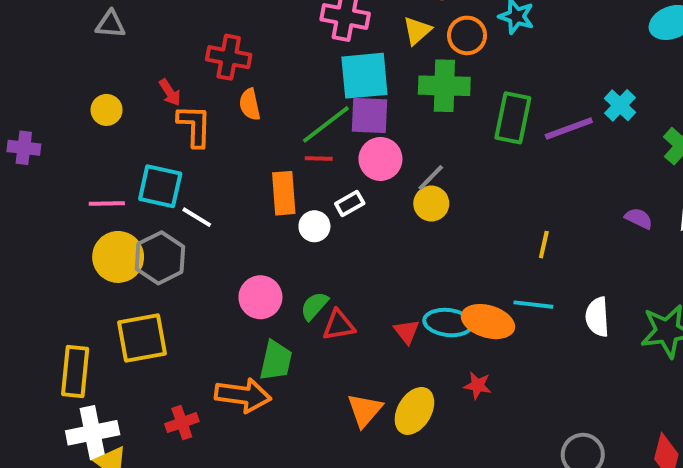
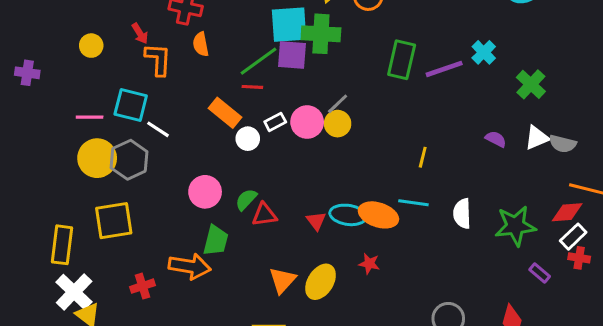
green cross: (444, 86) -> (321, 34), moved
pink circle: (380, 159) -> (307, 122), moved
orange rectangle: (284, 193) -> (225, 113), turned -48
white cross: (93, 433) -> (74, 292), turned -36

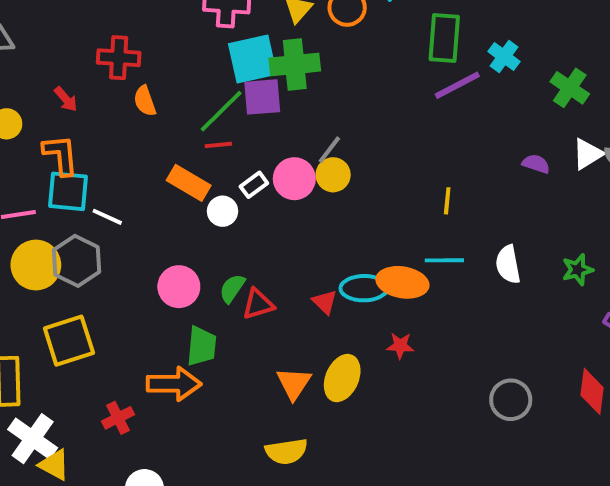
orange L-shape: (158, 59) -> (61, 155), moved
green rectangle: (402, 60) -> (444, 38), moved
green star: (515, 226) -> (578, 270), size x0.6

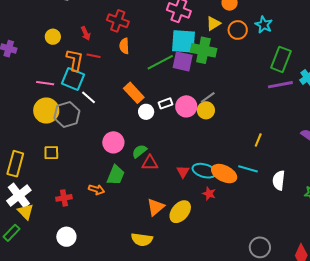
red line: (218, 145) -> (94, 56), moved
yellow square: (69, 341) -> (51, 153), size x0.6
red star: (400, 346) -> (209, 194), moved
orange arrow: (174, 384) -> (96, 189), size x0.6

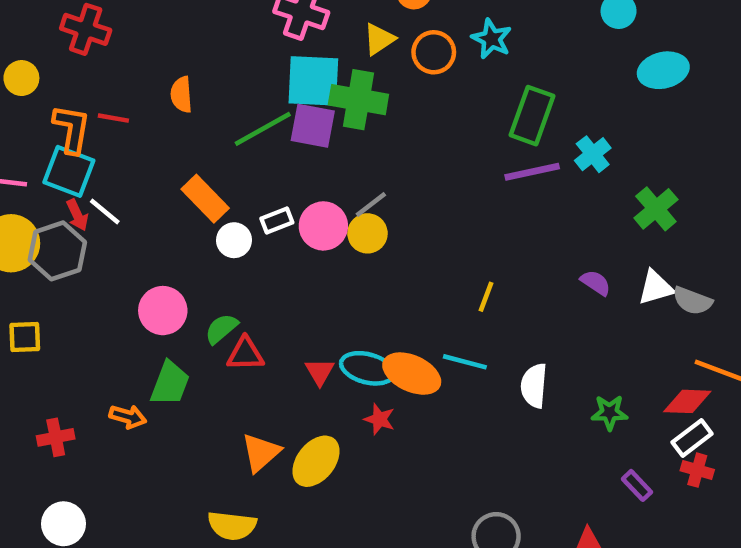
red cross: (118, 21) -> (86, 29), moved
red arrow: (86, 33) -> (77, 215), moved

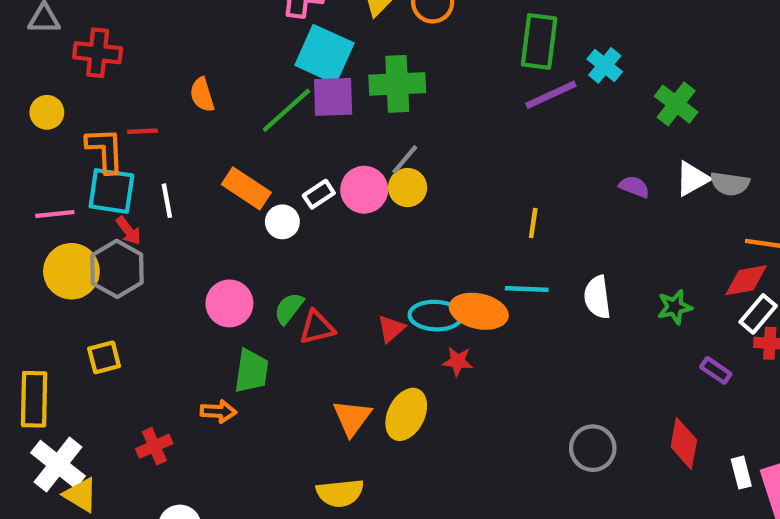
cyan square: (313, 81) -> (324, 54), turned 34
green cross: (358, 100) -> (397, 84), moved
white line: (105, 212) -> (167, 201), moved, turned 52
red triangle: (320, 372) -> (391, 329), turned 32

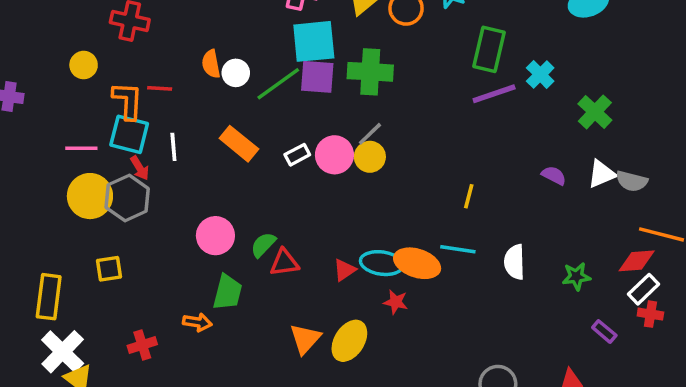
cyan square: (324, 54) -> (314, 41), turned -36
white circle: (282, 222) -> (236, 73), moved

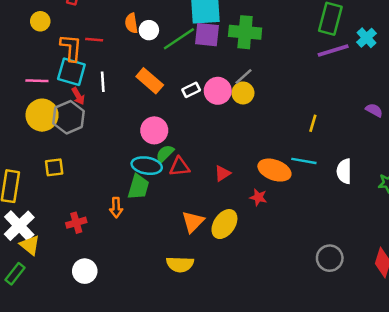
pink circle: (215, 236) -> (154, 130), moved
cyan ellipse: (382, 263) -> (147, 166), moved
orange arrow: (197, 322) -> (116, 208), turned 78

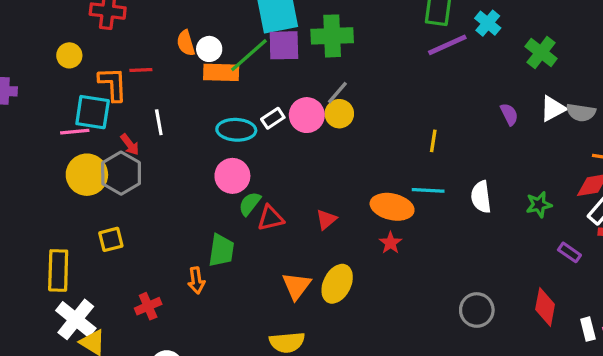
cyan square: (71, 72) -> (93, 112), moved
orange rectangle: (150, 81) -> (221, 72), moved, turned -32
purple semicircle: (374, 110) -> (509, 114), turned 42
cyan ellipse: (147, 166) -> (236, 130), moved
red star: (258, 197) -> (391, 243), moved, turned 30

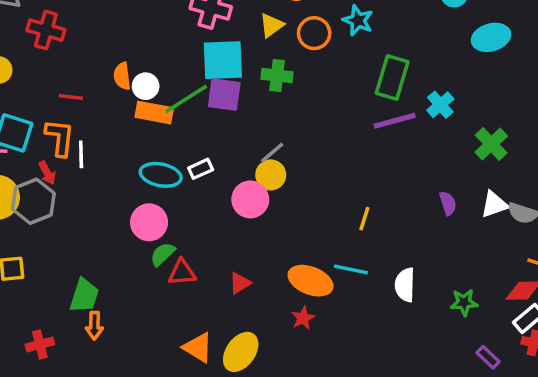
green cross: (332, 36) -> (277, 76), moved, size x0.7
orange L-shape: (113, 84) -> (60, 138), moved
pink circle: (307, 115) -> (250, 199), moved
green trapezoid: (221, 250) -> (84, 296), moved
orange triangle: (296, 286) -> (198, 348), turned -44

